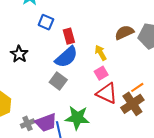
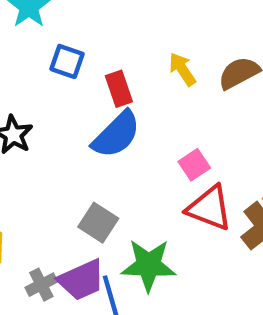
yellow arrow: (101, 53) -> (182, 69), moved
gray square: (58, 81) -> (98, 223), moved

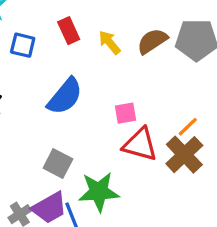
red rectangle: (119, 89) -> (69, 31), moved
pink square: (194, 165) -> (126, 113), turned 30

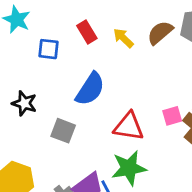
pink square: (126, 113) -> (172, 116), moved
red triangle: (140, 144) -> (129, 126), moved
gray square: (58, 164) -> (63, 131), moved

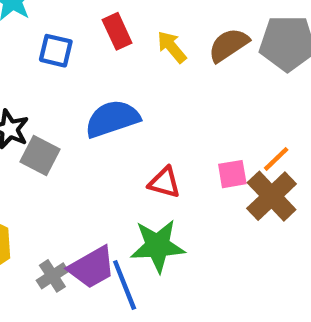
blue semicircle: (90, 89) -> (112, 119), turned -148
red triangle: (129, 126) -> (164, 182), size x0.7
gray square: (63, 131) -> (40, 156), moved

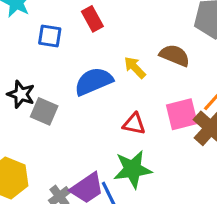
brown semicircle: (229, 45) -> (175, 55), moved, turned 60
yellow arrow: (172, 47) -> (135, 68), moved
pink square: (232, 174) -> (182, 114), size x1.5

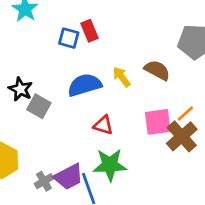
blue square: (50, 36) -> (69, 38), moved
red triangle: (134, 124) -> (103, 125), moved

